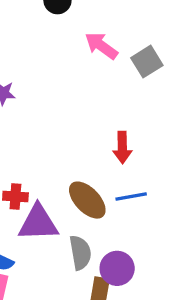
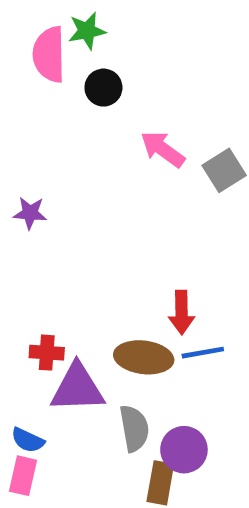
red arrow: (122, 147) -> (182, 312), moved
brown ellipse: (87, 200) -> (144, 357), turned -39

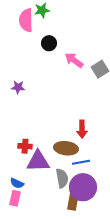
black circle: (103, 88) -> (49, 43), moved
blue line: (203, 353) -> (81, 162), moved
purple circle: (184, 450) -> (83, 187), size x1.4

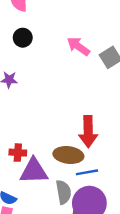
black circle: (49, 43) -> (23, 38), moved
red arrow: (82, 129) -> (88, 132), size x1.4

